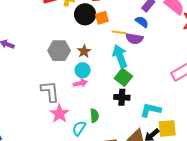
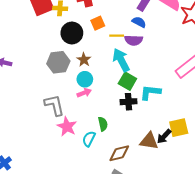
black circle: (85, 14) -> (72, 33), moved
cyan L-shape: (151, 110) -> (150, 92), moved

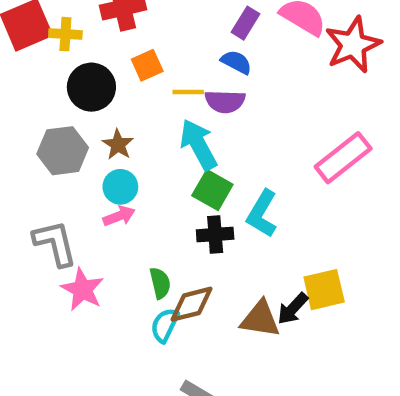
cyan L-shape: (150, 92) -> (262, 214), turned -65
cyan semicircle: (89, 139) -> (165, 325), moved
brown diamond: (119, 153) -> (191, 304), moved

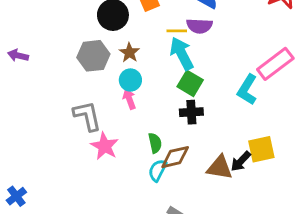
yellow line: (188, 92) -> (177, 31), moved
cyan L-shape: (262, 214) -> (247, 90), moved
pink arrow: (119, 216) -> (129, 99), turned -90

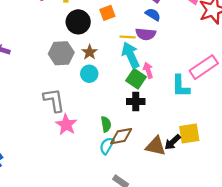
cyan L-shape: (247, 90) -> (181, 86), turned -35
pink arrow: (129, 99) -> (148, 70), moved

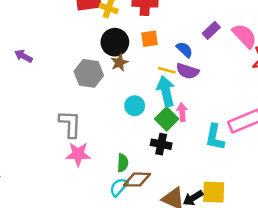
blue semicircle: (153, 14) -> (185, 50), moved
brown star: (90, 52) -> (119, 63), moved
cyan circle: (89, 74) -> (135, 106), moved
pink star: (66, 125) -> (78, 154), turned 30

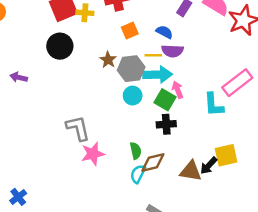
black circle: (115, 42) -> (60, 46), moved
gray hexagon: (89, 73) -> (131, 69), moved
cyan arrow: (166, 91) -> (158, 75), turned 116

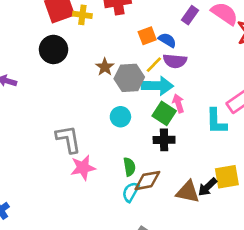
orange square: (130, 30) -> (147, 36), moved
yellow line: (153, 55) -> (154, 65), turned -49
cyan circle: (133, 96) -> (120, 117), moved

